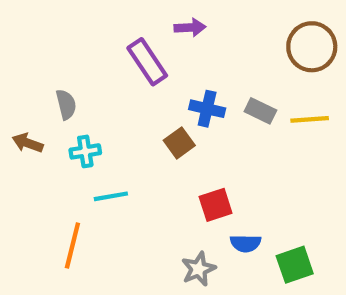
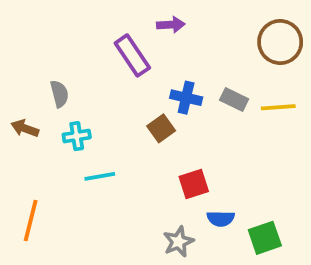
orange line: (72, 245) -> (31, 220), moved

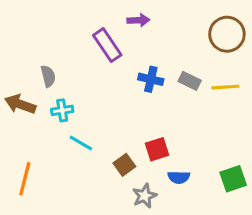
brown arrow: (25, 128) -> (20, 104), size x1.4
brown square: (161, 128) -> (124, 165), moved
cyan line: (100, 176) -> (81, 143), turned 40
green square: (265, 238) -> (233, 179), moved

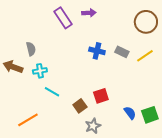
purple rectangle: (107, 45) -> (63, 18), moved
yellow line: (225, 87) -> (145, 56), turned -30
blue semicircle: (179, 177) -> (130, 113), moved, turned -128
orange line: (25, 179) -> (28, 120), moved, turned 45

